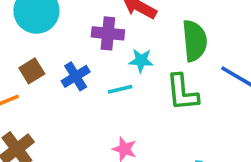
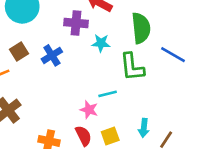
cyan line: (120, 89) -> (108, 94), moved

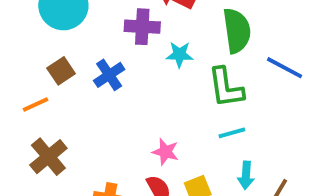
cyan line: (108, 94) -> (232, 133), moved

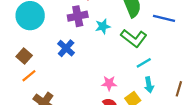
brown square: (61, 71) -> (24, 56), moved
green L-shape: (226, 88) -> (134, 38), turned -30
cyan arrow: (246, 175) -> (149, 85), moved

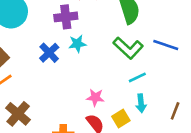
blue line: (164, 18) -> (166, 45), moved
cyan star: (103, 26) -> (77, 44), moved

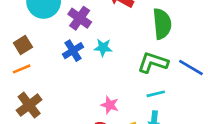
purple cross: (66, 17) -> (80, 18), moved, turned 30
green L-shape: (128, 48) -> (153, 63), turned 144

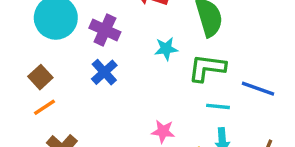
cyan star: (103, 48) -> (166, 49), moved
blue line: (191, 67) -> (258, 89), moved
cyan line: (156, 94) -> (218, 106), turned 30

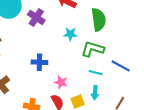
blue cross: (104, 72) -> (39, 62), moved, turned 35

